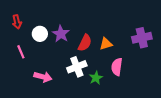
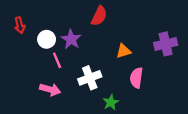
red semicircle: (85, 43) -> (99, 16), moved
pink line: (21, 52) -> (57, 60), moved
green star: (96, 78) -> (111, 102), moved

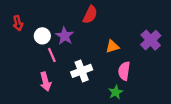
purple cross: (166, 44) -> (151, 40), turned -30
pink arrow: (50, 89) -> (45, 82), turned 60
green star: (111, 102) -> (116, 92), moved

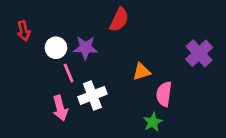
purple star: (65, 36) -> (85, 48), turned -30
orange triangle: (112, 47) -> (142, 72), moved
white cross: (82, 71) -> (92, 95), moved

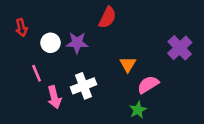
orange triangle: (142, 72) -> (128, 64), turned -42
pink line: (69, 73) -> (37, 73), moved
pink semicircle: (164, 94) -> (148, 85), turned 50

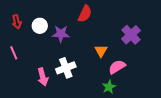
white circle: (51, 43) -> (40, 26), moved
purple cross: (180, 48) -> (131, 35), moved
pink line: (37, 73) -> (14, 53), moved

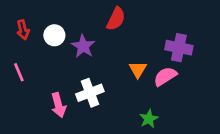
purple star: (61, 34) -> (83, 46), turned 30
purple cross: (131, 35) -> (179, 48), turned -36
pink semicircle: (117, 67) -> (165, 76), moved

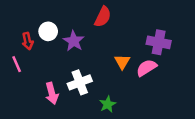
red arrow: (23, 30) -> (28, 41), moved
green star: (149, 119) -> (108, 104), moved

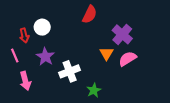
purple star: (74, 41) -> (45, 57), moved
purple cross: (159, 42) -> (122, 34), moved, turned 30
pink arrow: (52, 93) -> (25, 81), moved

